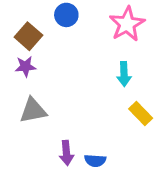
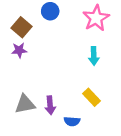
gray triangle: (33, 110) -> (25, 104), moved
yellow rectangle: (141, 114) -> (91, 97), moved
purple arrow: (66, 153) -> (50, 105), moved

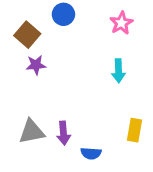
pink star: (96, 18) -> (121, 23), size x0.7
purple star: (19, 50) -> (36, 65), moved
yellow rectangle: (91, 97) -> (134, 130), moved, turned 54

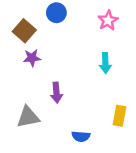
purple arrow: (63, 133) -> (56, 93), moved

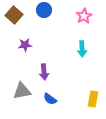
brown square: (24, 31) -> (14, 15), moved
yellow rectangle: (120, 116) -> (93, 99), moved
blue semicircle: (81, 136) -> (50, 99), moved, turned 32

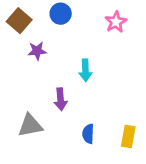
purple star: (25, 45) -> (37, 51), moved
cyan arrow: (82, 49) -> (85, 70), moved
blue semicircle: (50, 99) -> (88, 134), moved, turned 56

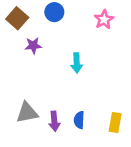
purple arrow: (61, 99) -> (54, 121), moved

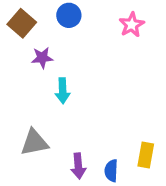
cyan arrow: (77, 63) -> (63, 91), moved
blue semicircle: (79, 120) -> (111, 171), moved
purple arrow: (54, 121) -> (78, 166), moved

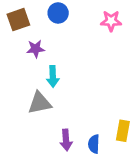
brown square: (22, 23) -> (18, 20), turned 30
pink star: (132, 25) -> (111, 21), turned 30
gray triangle: (34, 142) -> (40, 103), moved

